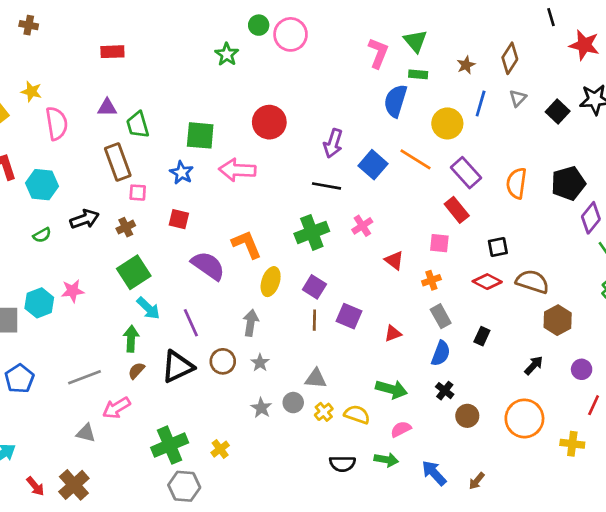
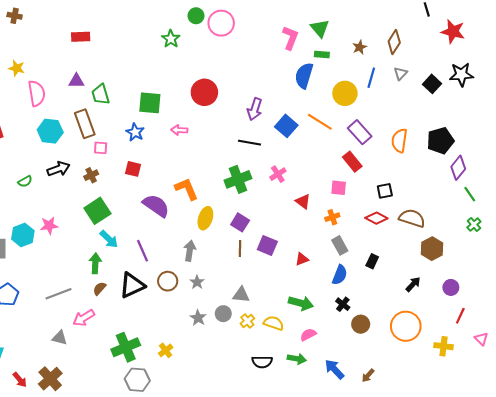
pink arrow: (237, 170) -> (179, 130), size x0.6
cyan hexagon: (42, 185) -> (50, 131), moved

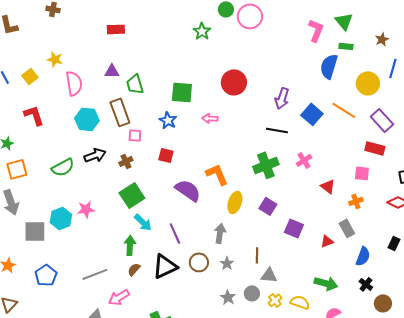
red rectangle: (352, 162) -> (375, 148), turned -36
green semicircle: (25, 181) -> (63, 167), size x1.6
gray rectangle: (340, 245) -> (347, 228), moved
brown line: (240, 249) -> (257, 255), moved

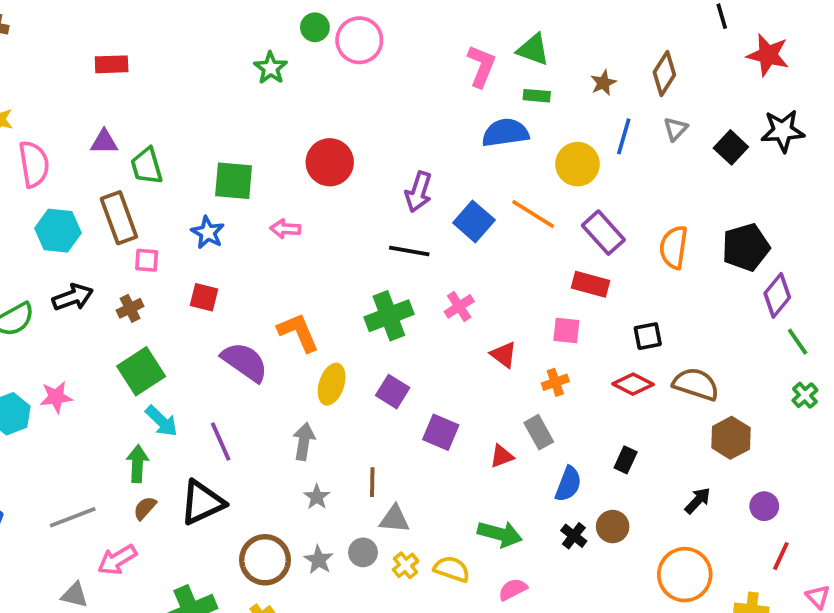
green triangle: (344, 21) -> (533, 49), turned -30
blue semicircle: (329, 66) -> (505, 133), turned 65
brown circle: (199, 262) -> (265, 560), moved, size x1.4
brown circle: (383, 303) -> (613, 527), moved

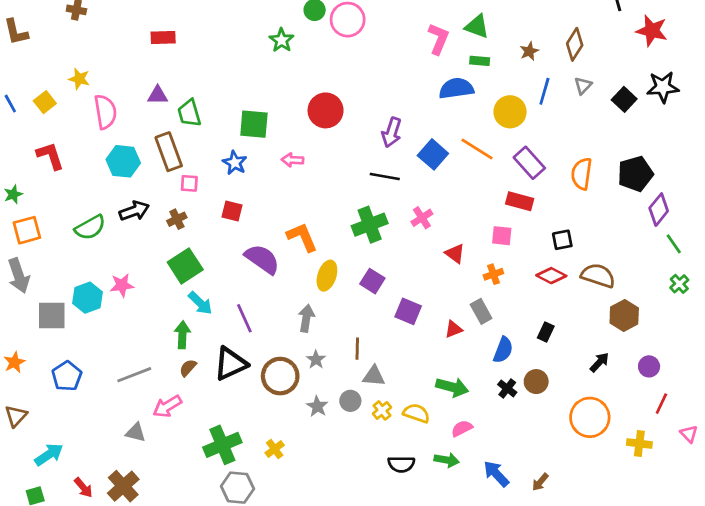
brown circle: (265, 560) -> (280, 376), moved

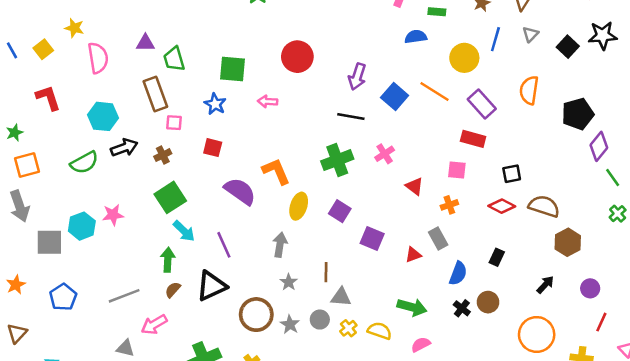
blue semicircle: (456, 88) -> (416, 37), size x0.7
cyan hexagon: (123, 161) -> (103, 116), moved
orange semicircle: (582, 174) -> (529, 90), moved
brown circle: (280, 376) -> (256, 315), moved

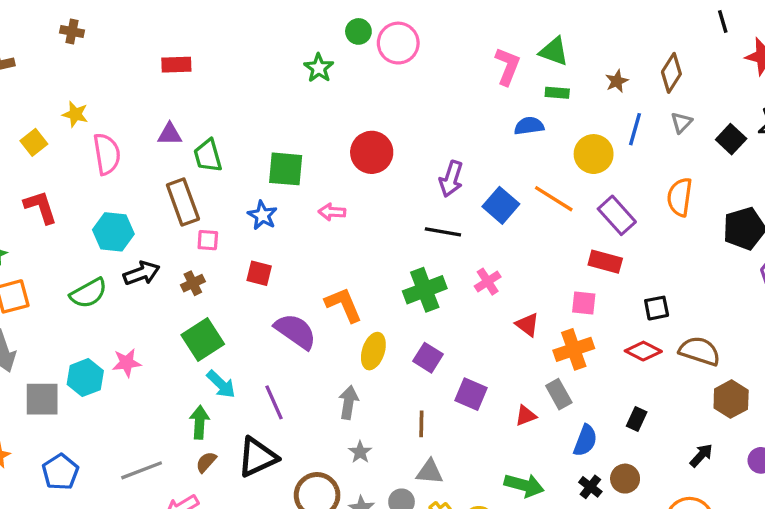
orange cross: (449, 205) -> (574, 349), size x1.6
brown line: (326, 272) -> (421, 424), moved

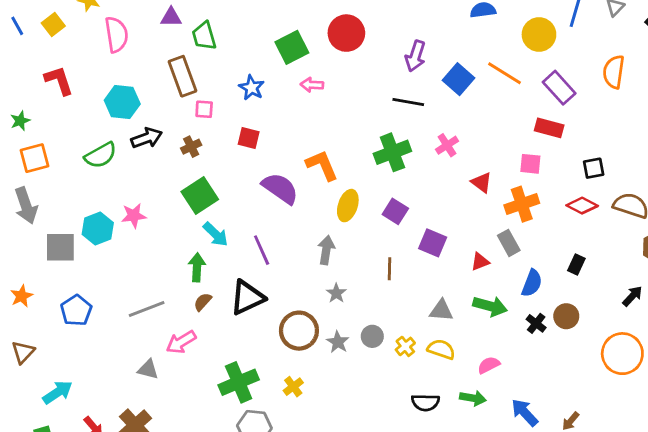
green square: (286, 169) -> (292, 47), moved, turned -32
gray triangle: (430, 472) -> (441, 310), moved
green arrow: (524, 485) -> (490, 306), moved

